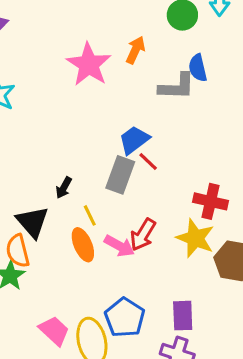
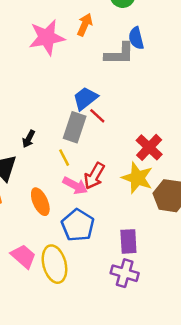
pink star: (89, 64) -> (47, 37), turned 30
red cross: (211, 201) -> (149, 147), turned 32
yellow line: (90, 215) -> (64, 158), moved
orange ellipse: (83, 245) -> (40, 202), moved
blue pentagon: (125, 318) -> (78, 225), moved

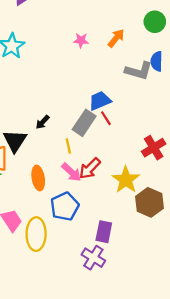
pink star: (47, 37) -> (81, 40), size x0.5
red cross: (149, 147) -> (154, 148), moved

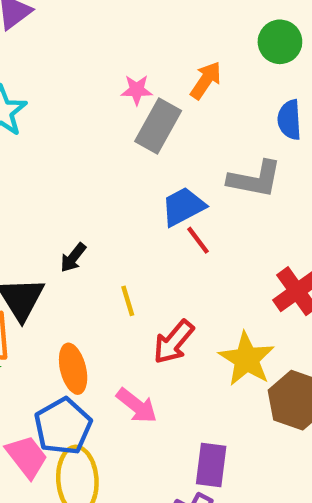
gray L-shape: (139, 71) -> (255, 179), moved
gray rectangle: (84, 123) -> (158, 126), moved
pink arrow: (71, 172) -> (137, 406), moved
blue pentagon: (65, 206) -> (63, 426), moved

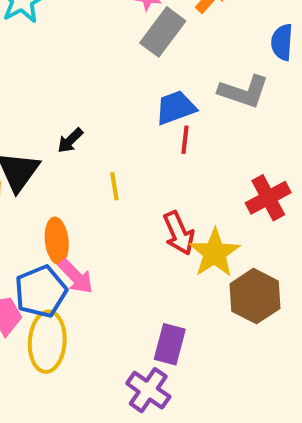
red line: (198, 240) -> (185, 140), turned 36
red arrow: (174, 342) -> (179, 233), moved, turned -72
pink arrow: (137, 406) -> (76, 276), moved

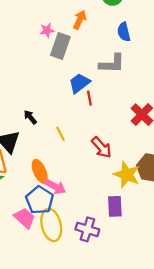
black arrow: (70, 140) -> (30, 117), turned 112
yellow star: (215, 253) -> (127, 175), moved
purple cross: (148, 390) -> (87, 229), moved

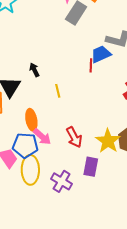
blue trapezoid: (79, 83) -> (101, 54), moved
red arrow: (101, 147) -> (74, 137), moved
blue pentagon: (40, 200) -> (25, 145), turned 30

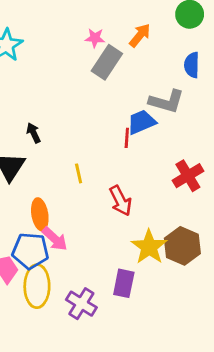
black arrow: (34, 70) -> (34, 133), moved
red arrow: (74, 137) -> (121, 201), moved

